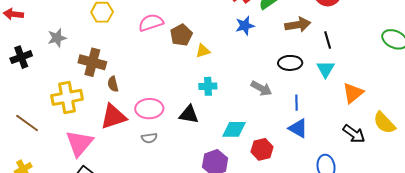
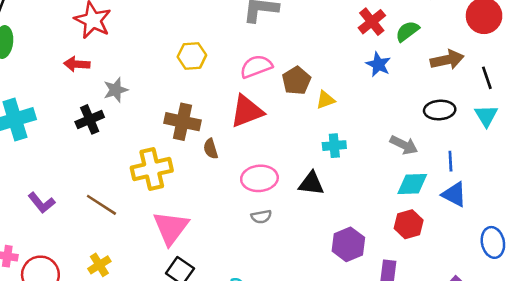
blue star: (245, 26) -> (378, 64), turned -30
gray star: (57, 38) -> (116, 90), moved
red triangle: (113, 117) -> (247, 111), moved
cyan diamond: (234, 129) -> (412, 184), moved

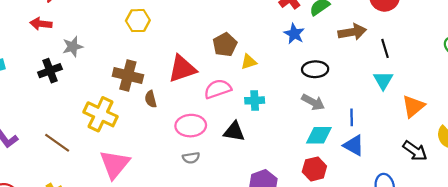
pink semicircle: (256, 66) -> (218, 89), moved
black ellipse: (440, 110) -> (315, 69), moved
yellow cross: (152, 169) -> (101, 114), turned 36

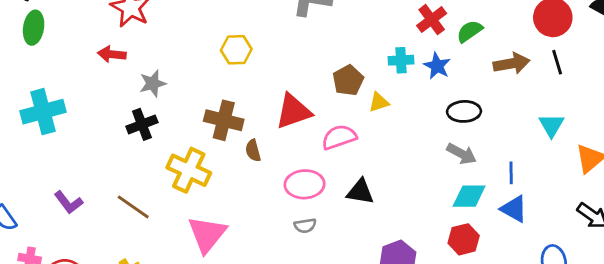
black line: (385, 48) -> (557, 62), moved
black cross: (50, 71) -> (142, 124), moved
cyan cross: (255, 100) -> (401, 60), moved

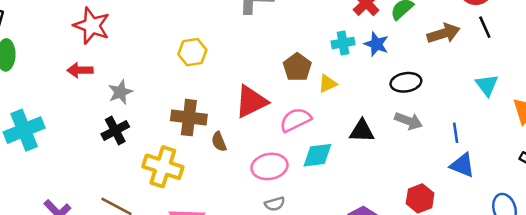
black triangle: (360, 192) -> (362, 131), moved
cyan diamond: (469, 196) -> (317, 155), moved

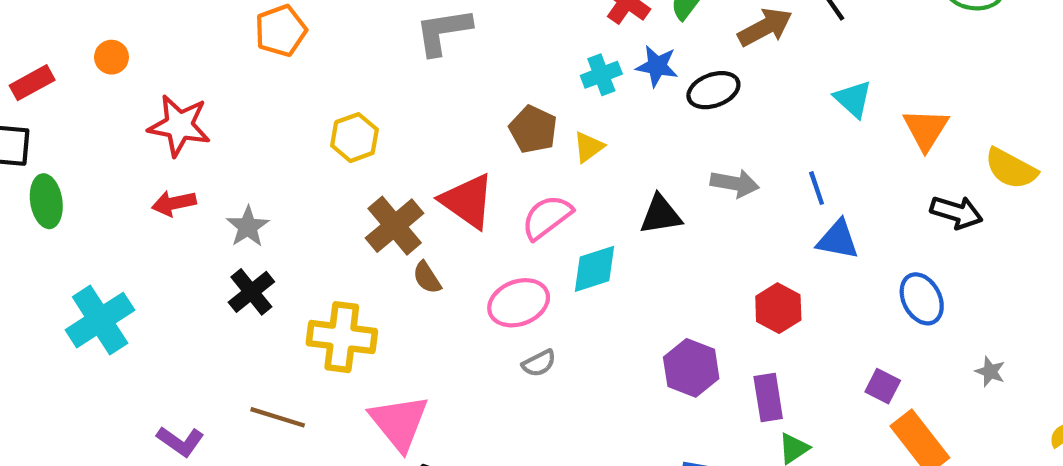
black ellipse: (406, 82) -> (713, 90), moved
red triangle: (251, 102) -> (468, 201), turned -48
brown cross: (189, 118) -> (395, 226), moved, turned -36

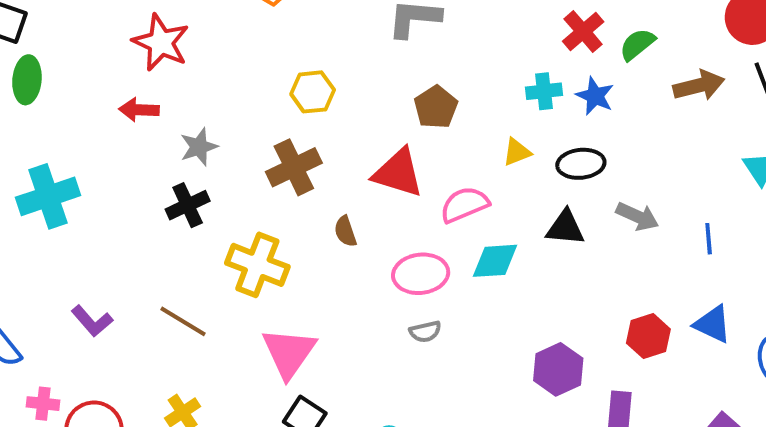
black ellipse: (713, 90) -> (581, 164), moved
brown pentagon: (533, 129) -> (436, 107), moved
red triangle: (468, 201) -> (398, 173), turned -32
brown cross: (395, 226) -> (294, 167), moved
blue triangle: (838, 240) -> (713, 324), moved

